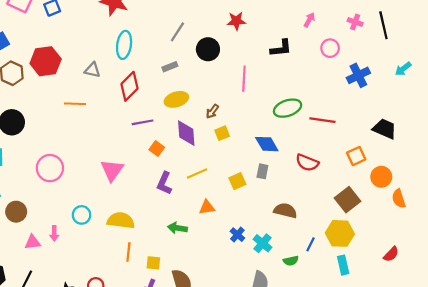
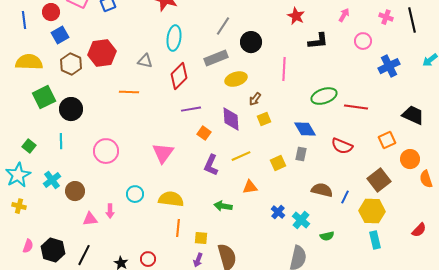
red star: (236, 21) -> (296, 16), moved, turned 30
gray rectangle: (170, 67) -> (216, 58), size x1.6
yellow ellipse: (176, 99) -> (236, 79), moved
blue line: (310, 244) -> (345, 197), moved

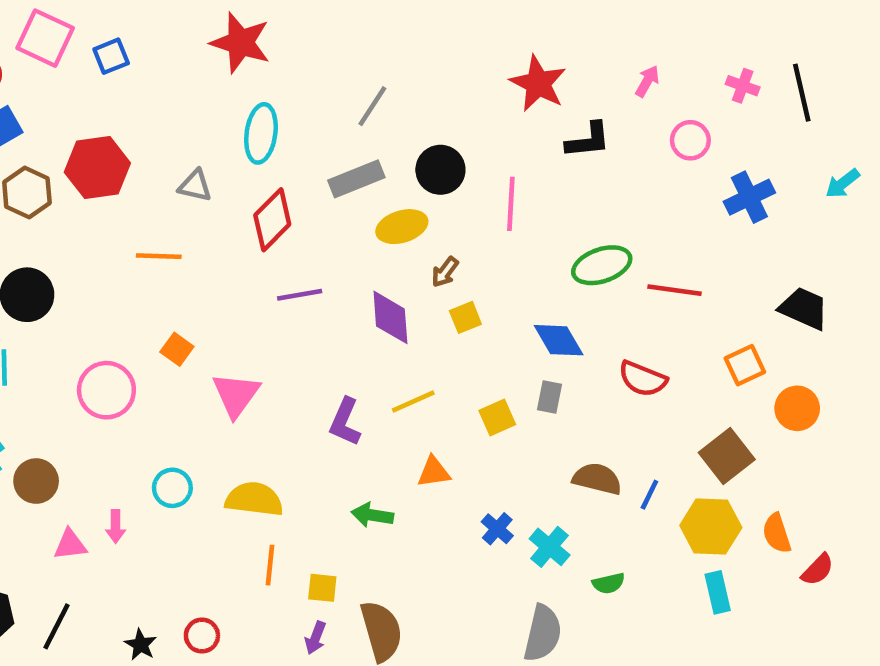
red star: (296, 16) -> (538, 83), size x1.4
black circle: (251, 42) -> (440, 170), moved
orange square: (204, 133) -> (177, 349), moved
orange semicircle: (426, 179) -> (777, 533), moved

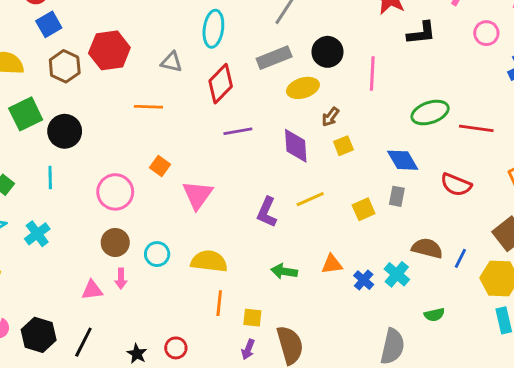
orange triangle: (434, 472) -> (332, 264), moved
brown circle: (36, 481) -> (115, 242), moved
cyan cross: (550, 547) -> (397, 274), moved

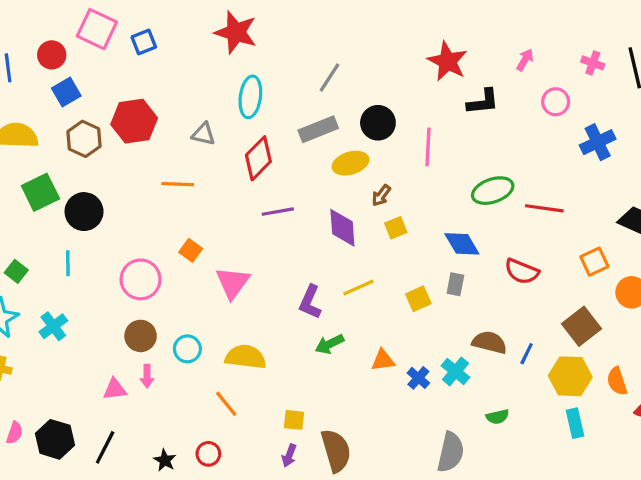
green arrow: (284, 271) -> (330, 344), moved, turned -35
orange line: (219, 303) -> (226, 404), moved, turned -45

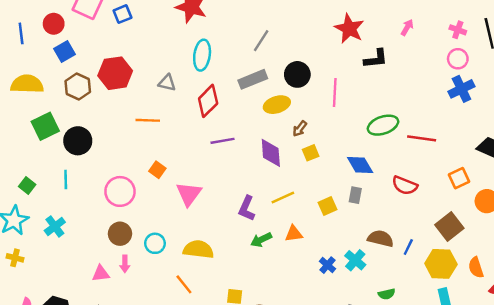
pink circle: (556, 102) -> (458, 59), moved
orange triangle: (383, 360) -> (294, 234), moved

